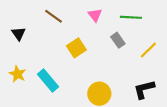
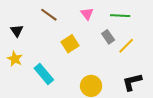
yellow line: (148, 50) -> (126, 46), moved
yellow star: (17, 74) -> (15, 59), moved

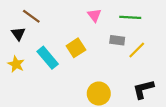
brown line: (49, 15) -> (31, 16), moved
gray rectangle: (108, 37) -> (117, 40), turned -48
cyan rectangle: (44, 74) -> (48, 58), moved

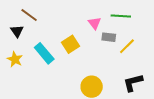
pink triangle: (94, 15) -> (95, 23), moved

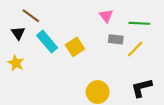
green line: (121, 16) -> (139, 23), moved
pink triangle: (95, 23) -> (106, 16), moved
cyan rectangle: (44, 53) -> (47, 42), moved

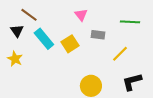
pink triangle: (106, 16) -> (81, 15), moved
gray rectangle: (116, 39) -> (98, 35), moved
yellow line: (135, 49) -> (120, 54), moved

